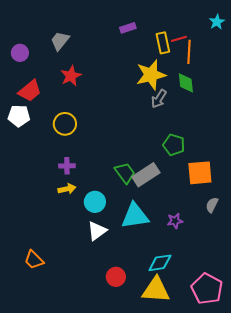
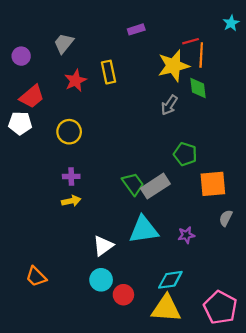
yellow rectangle: (163, 43) -> (109, 72), moved
yellow star: (151, 75) -> (173, 66), moved
cyan circle: (95, 202) -> (101, 280), moved

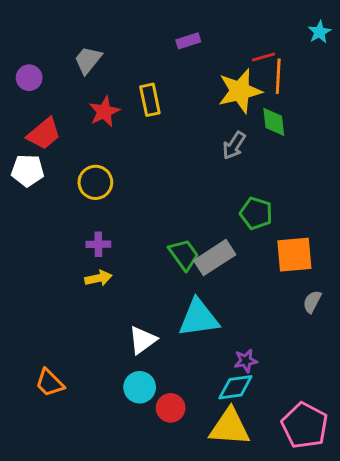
purple star: (186, 235) -> (246, 361), moved

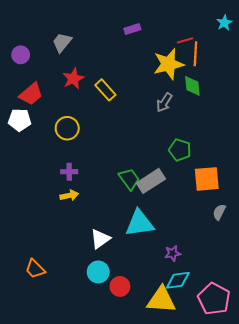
yellow rectangle: (150, 100) -> (105, 90), moved, turned -30
cyan diamond: (235, 387) -> (178, 280), moved

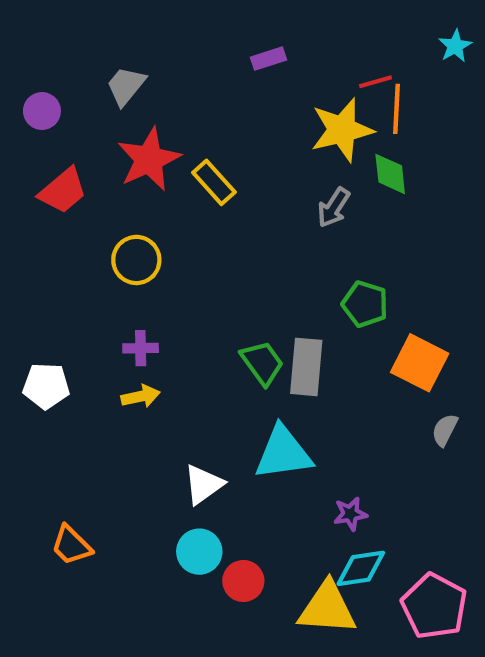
red star: (73, 79) -> (149, 159), size x1.4
white pentagon: (20, 120) -> (46, 386), moved
orange square: (207, 179) -> (420, 363), turned 32
gray rectangle: (151, 181) -> (306, 367), turned -52

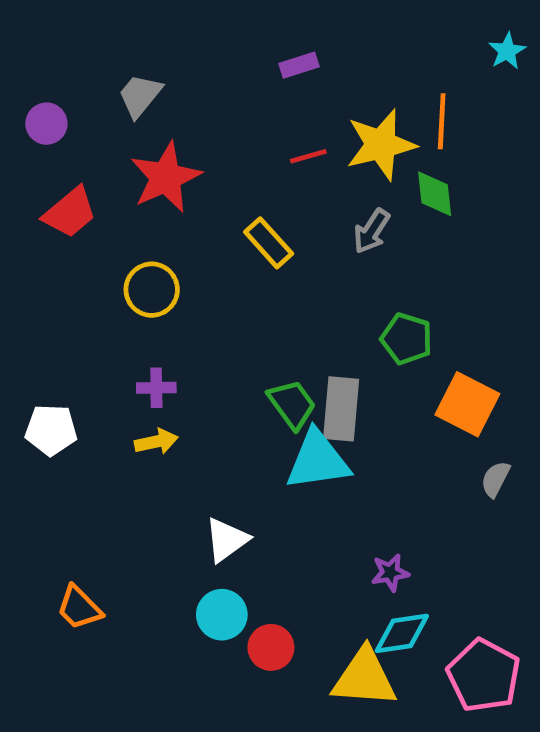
red line: (376, 82) -> (308, 156), moved
yellow rectangle: (214, 182) -> (269, 243), moved
cyan triangle: (283, 453) -> (318, 460), moved

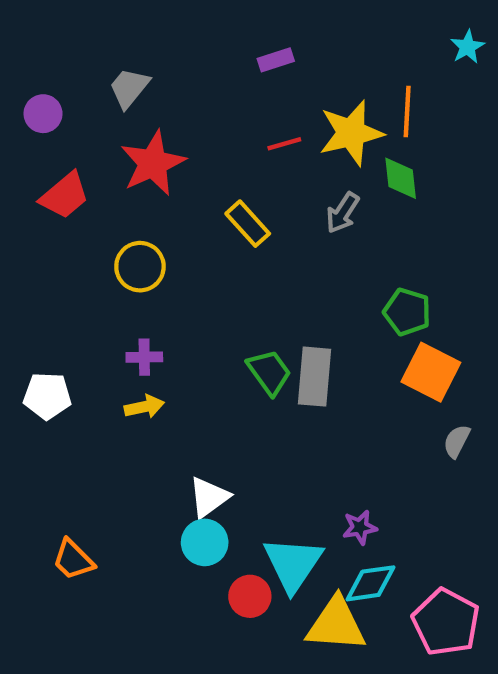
green pentagon: (407, 339) -> (407, 312), moved
cyan triangle: (318, 460) -> (293, 564), moved, turned -48
cyan circle: (222, 615) -> (205, 542), moved

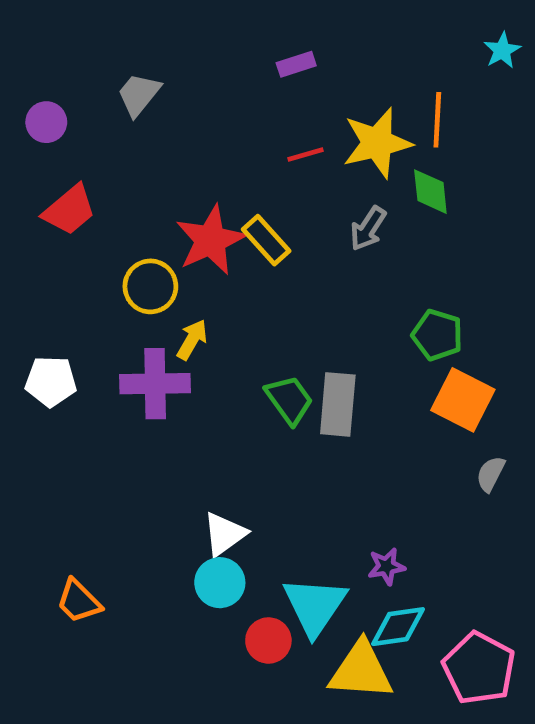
red star: (153, 163) -> (211, 240), moved
purple cross: (144, 357) -> (155, 384), size x1.8
white pentagon: (47, 396) -> (51, 381), moved
yellow arrow: (144, 407) -> (192, 340), moved, turned -48

